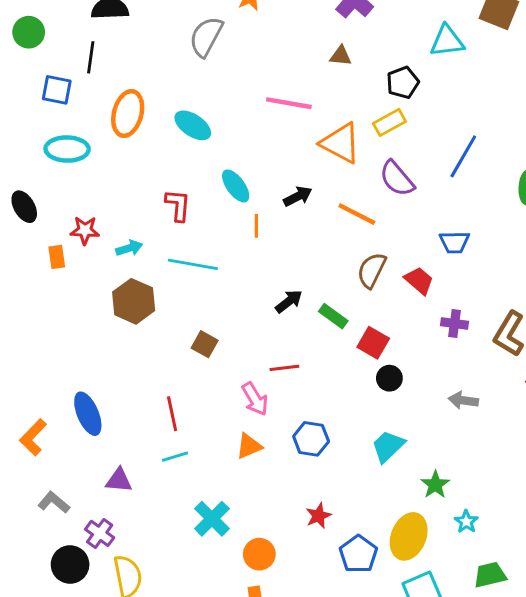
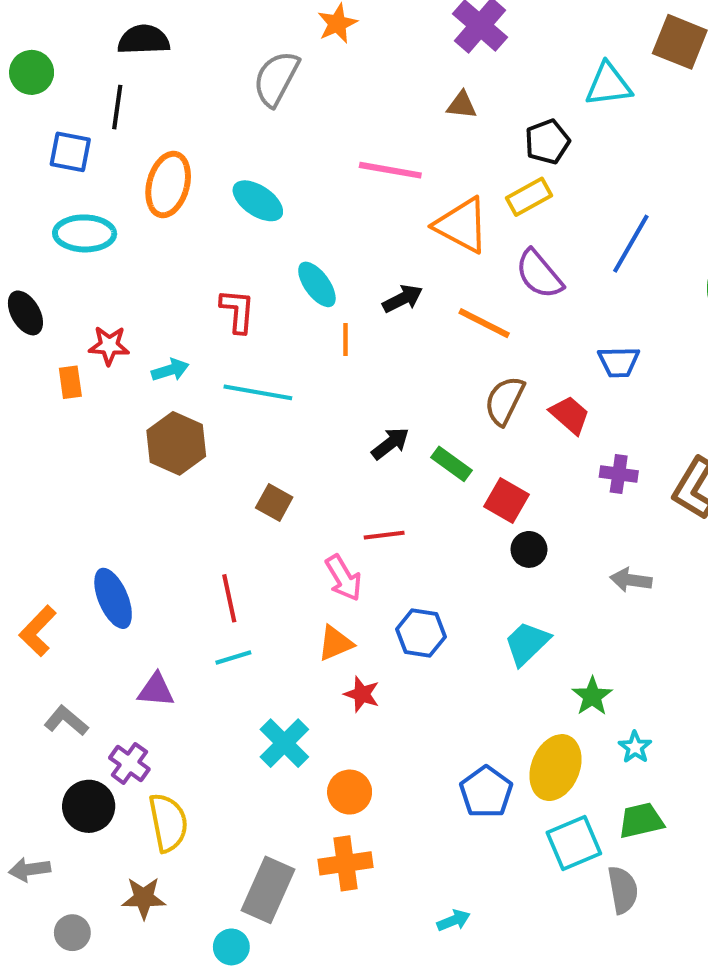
red star: (318, 516) -> (362, 694), moved, turned -30
green trapezoid: (490, 575) -> (641, 821), moved

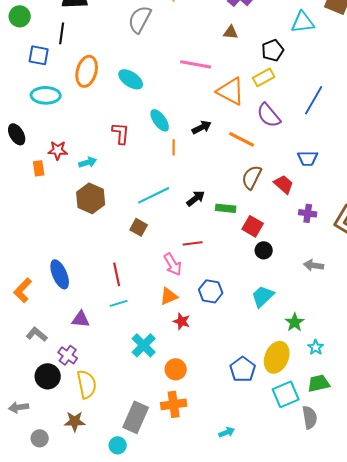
cyan line: (258, 392) -> (154, 195), moved, turned -36
green rectangle: (452, 464) -> (226, 208), turned -30

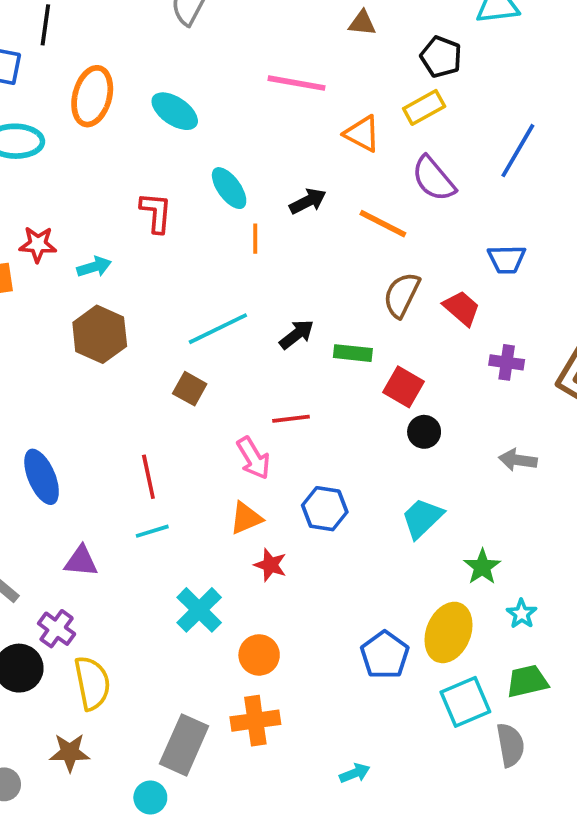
black pentagon: (273, 50) -> (441, 57), turned -30
orange triangle: (231, 91) -> (362, 134), size x0.7

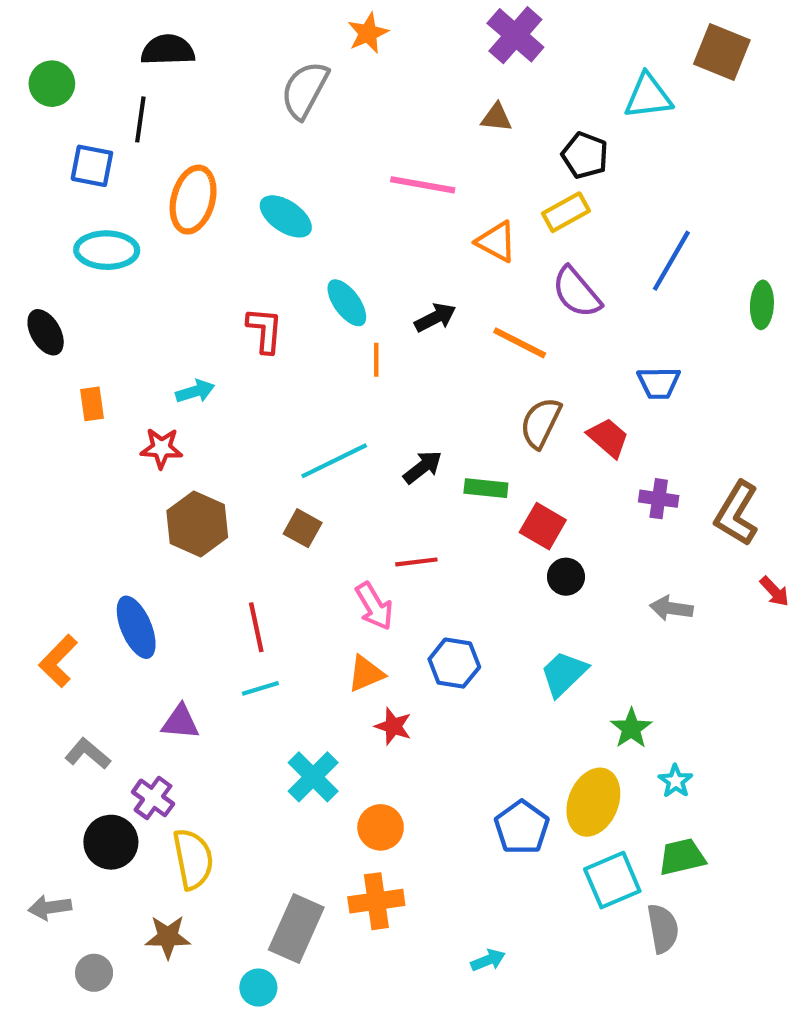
red star: (38, 244) -> (161, 448), moved
brown hexagon: (100, 334) -> (197, 524), moved

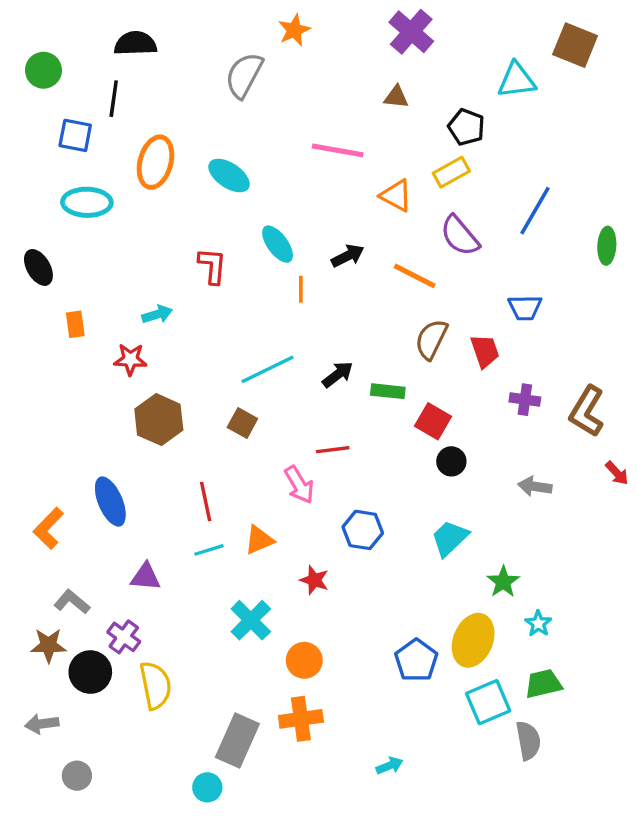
red trapezoid: (608, 438) -> (485, 351), turned 30
orange triangle: (366, 674) -> (259, 540), moved
brown star: (168, 937) -> (48, 645), moved

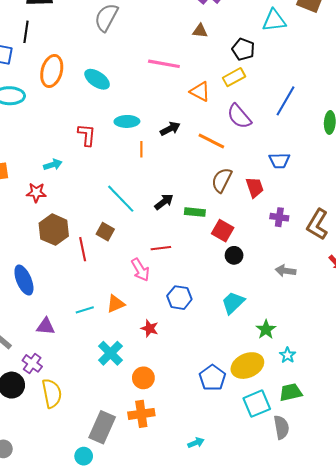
cyan ellipse: (278, 244) -> (127, 121), turned -55
cyan line: (267, 369) -> (121, 199), turned 72
red line: (206, 502) -> (83, 249), moved
yellow ellipse: (473, 640) -> (247, 366), turned 44

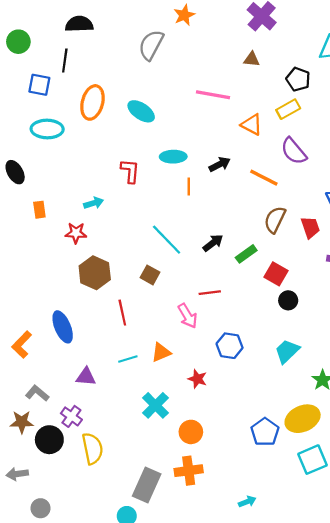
green rectangle: (195, 212) -> (246, 254), turned -42
red line: (83, 249) -> (122, 313), moved

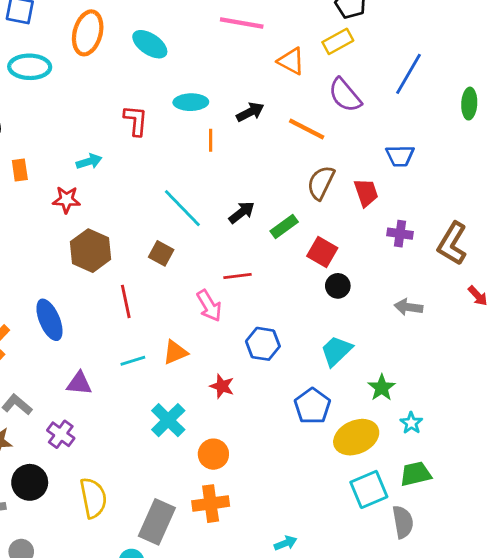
blue pentagon: (265, 432) -> (312, 406), moved
black circle: (49, 440) -> (30, 482), moved
yellow semicircle: (92, 449) -> (93, 498), moved

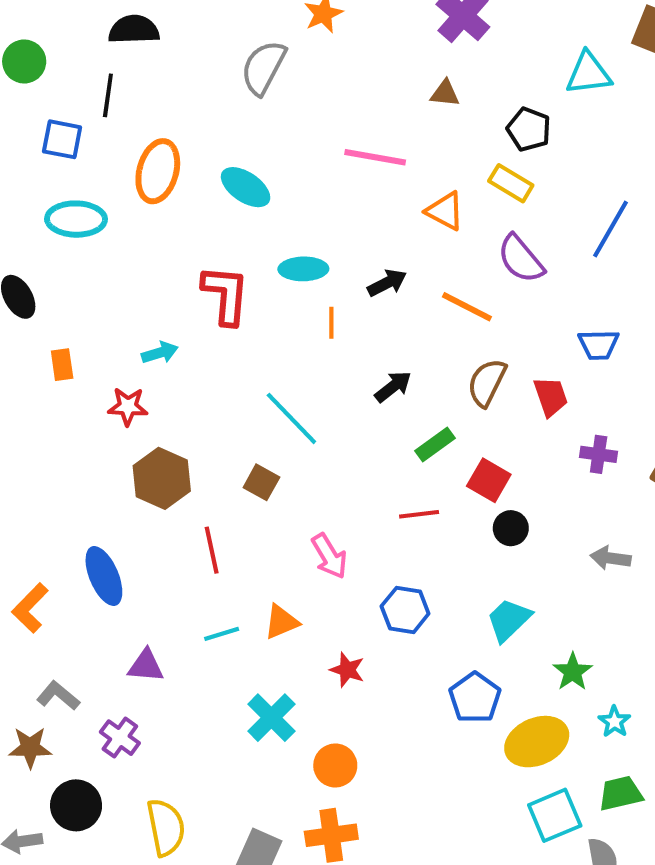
yellow rectangle: (338, 41) -> (511, 183), turned 60
red L-shape: (136, 121) -> (226, 295), size x1.4
black arrow: (242, 212) -> (393, 387), moved
red line: (237, 276) -> (419, 514), moved

